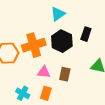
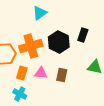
cyan triangle: (58, 14) -> (40, 13), moved
orange rectangle: (46, 93) -> (22, 73), moved

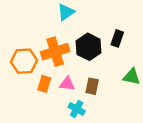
cyan cross: (20, 94) -> (77, 109), moved

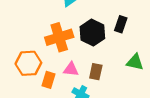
orange hexagon: (24, 61) -> (28, 63), moved
orange rectangle: (44, 84) -> (49, 80), moved

